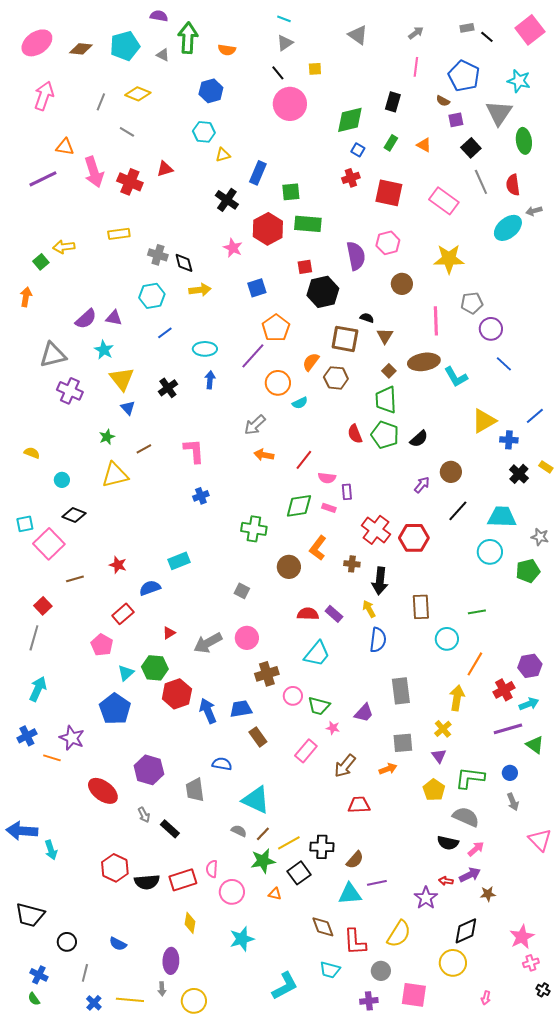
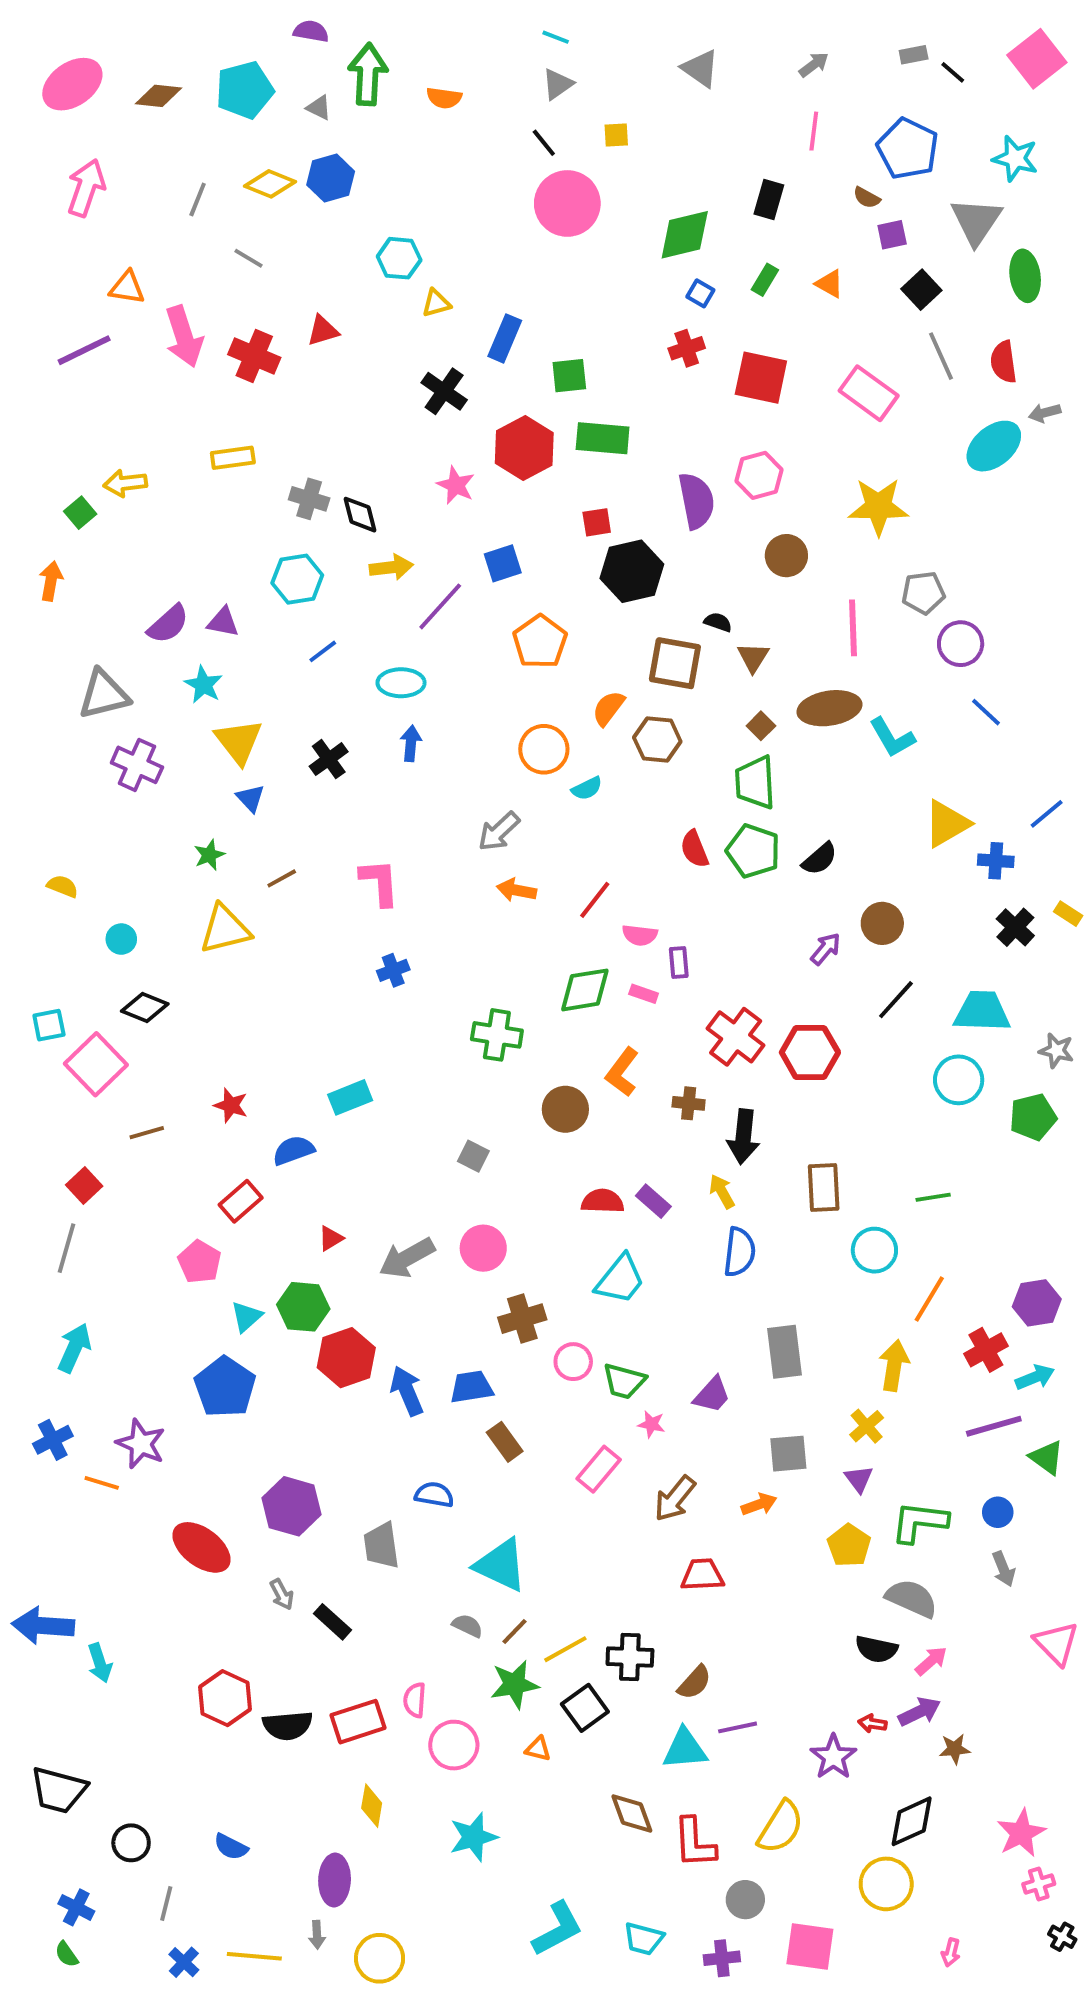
blue hexagon: (211, 91) -> (331, 178), moved
purple line: (253, 356) -> (440, 606), moved
cyan trapezoid: (330, 970) -> (644, 1939), moved

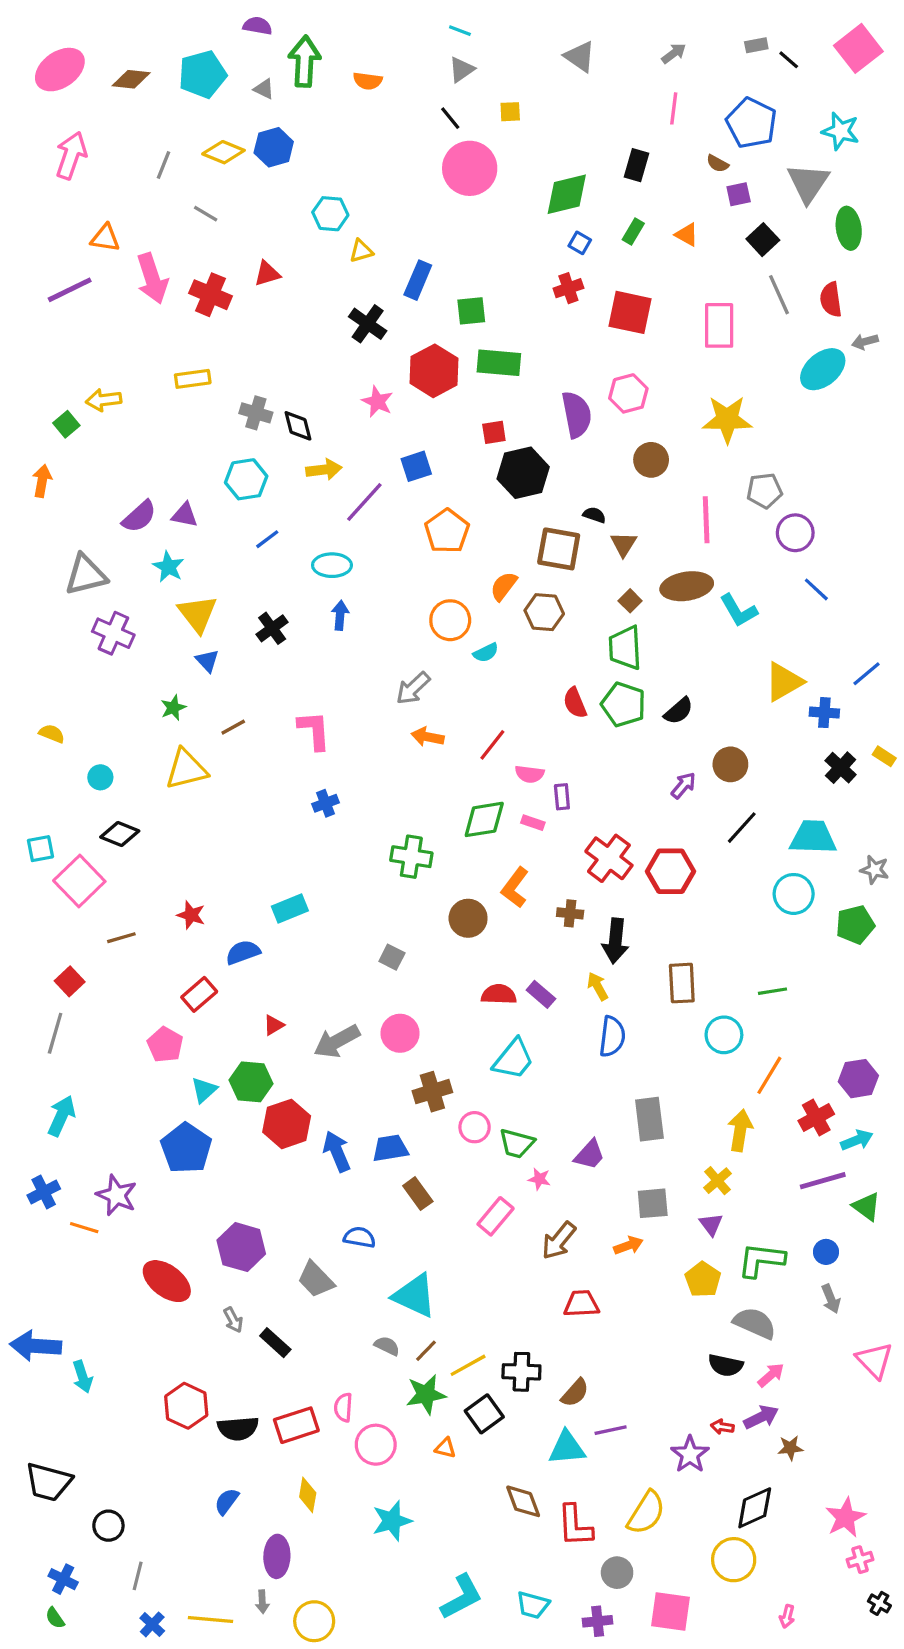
pink rectangle: (869, 393) -> (719, 325), turned 54
gray trapezoid: (381, 1545) -> (316, 1279), turned -36
blue semicircle: (231, 1847) -> (227, 1501), moved, turned 100

